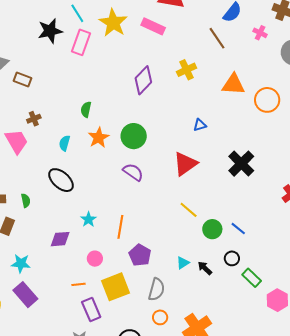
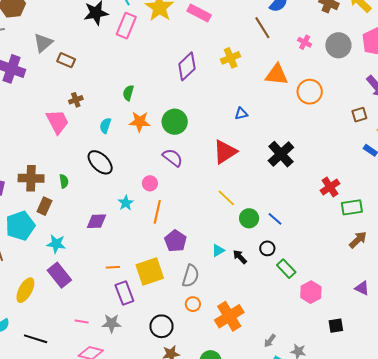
pink cross: (260, 33) -> (305, 42), moved
orange star: (99, 138) -> (140, 122), turned 30
pink circle: (95, 259) -> (150, 183), moved

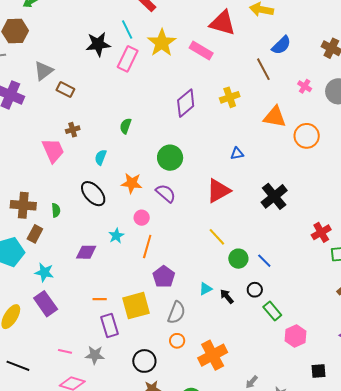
orange star: (140, 122) -> (132, 183), moved

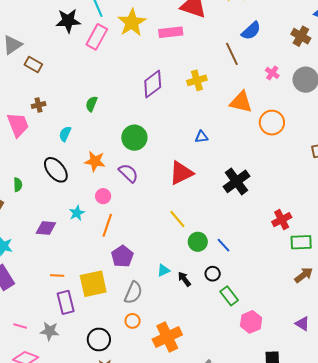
pink rectangle: (201, 51) -> (171, 32), turned -40

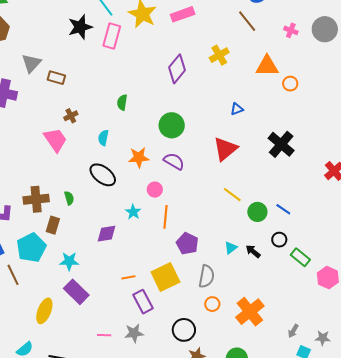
orange circle: (272, 123) -> (290, 84), moved, size x0.6

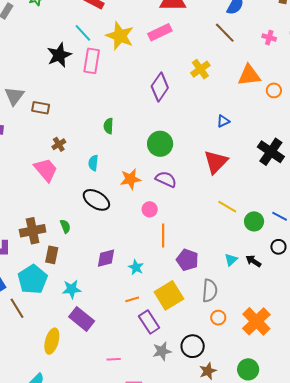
cyan star: (133, 212) -> (136, 267), moved
gray star: (134, 333) -> (162, 351), moved

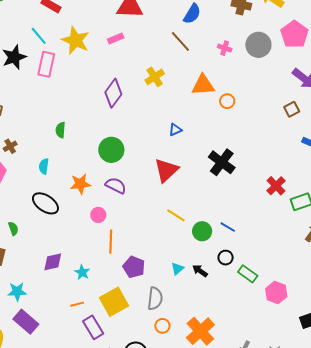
pink rectangle: (160, 32) -> (116, 38), size x0.7

